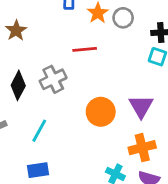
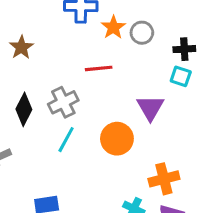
purple triangle: (141, 106) -> (150, 108), moved
cyan line: (39, 131) -> (66, 140), moved

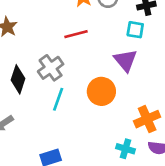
cyan square: (181, 76) -> (135, 30), moved

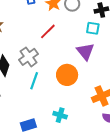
red line: (76, 34) -> (48, 31), turned -30
cyan cross: (126, 149) -> (60, 115), moved

